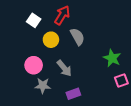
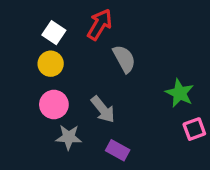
yellow circle: (51, 40) -> (51, 64), moved
purple rectangle: (73, 94) -> (118, 150), turned 48

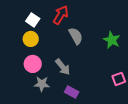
green star: (180, 93) -> (112, 40), moved

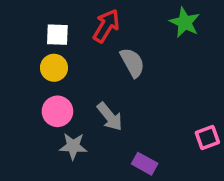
white square: (33, 20) -> (57, 35), turned -32
green star: (112, 40) -> (185, 22), moved
purple rectangle: (72, 92) -> (145, 164), moved

